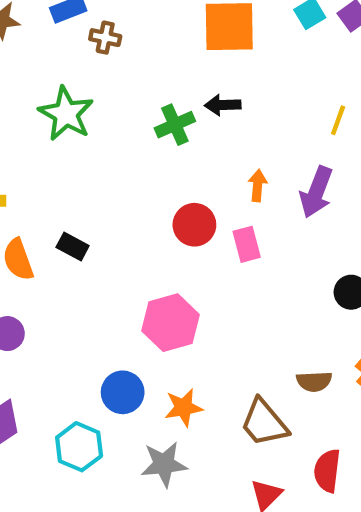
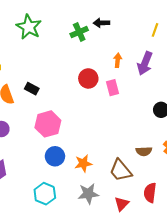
pink hexagon: (170, 323) -> (48, 124), moved
cyan hexagon: (79, 447) -> (45, 194), moved
gray star: (164, 464) -> (88, 194), moved

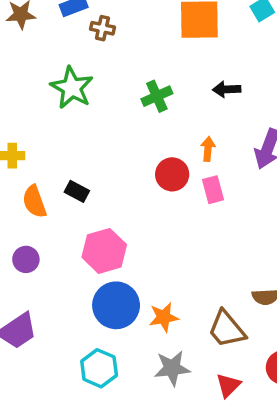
black arrow: (101, 23) -> (227, 89), moved
orange arrow: (118, 60) -> (208, 149), moved
blue circle: (55, 156) -> (116, 305), size x1.4

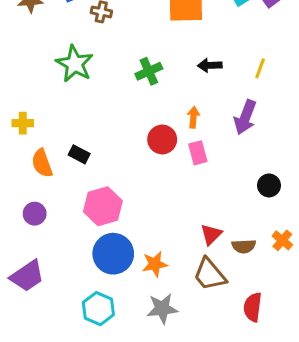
red triangle: (228, 385) -> (211, 234), moved

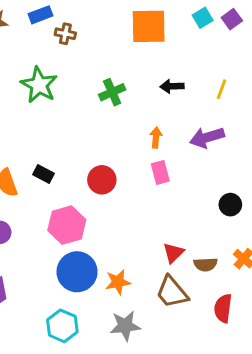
purple arrow: (245, 117) -> (207, 137), turned 52
red circle: (162, 139) -> (102, 180), moved
red semicircle: (253, 307) -> (223, 308), moved

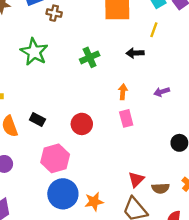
yellow line: (222, 89) -> (154, 30), moved
purple arrow: (207, 137) -> (162, 92), size x0.6

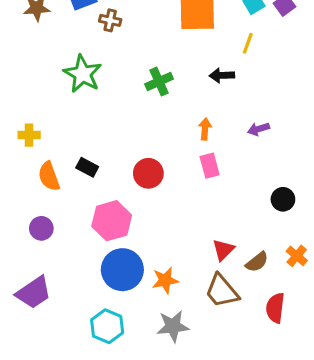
brown semicircle: (161, 188) -> (257, 262), turned -35

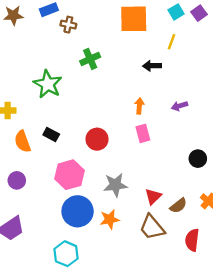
green star: (83, 74) -> (48, 84), moved
green cross: (159, 82) -> (90, 59), moved
gray star: (173, 326) -> (115, 185), moved

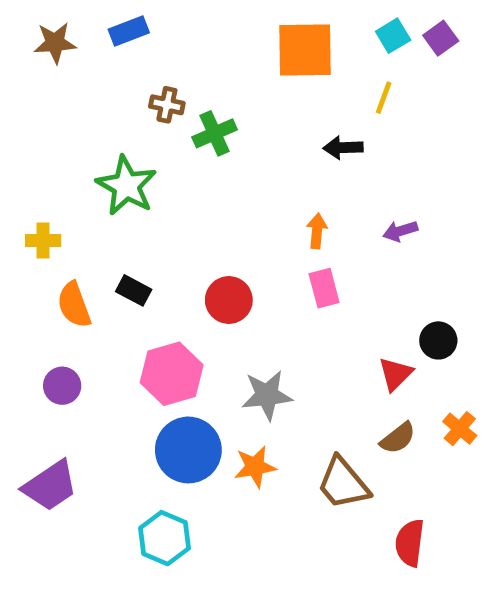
brown cross: (68, 25) -> (167, 105), moved
red triangle: (153, 196) -> (395, 374), moved
red semicircle: (192, 240) -> (410, 543), moved

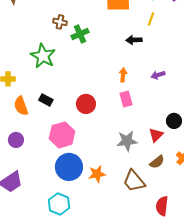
gray star: (267, 395) -> (127, 141), moved

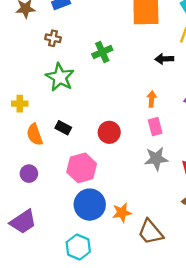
brown cross: (60, 22) -> (53, 38), moved
gray star: (127, 141) -> (156, 159), moved
brown trapezoid: (134, 181) -> (150, 232), moved

